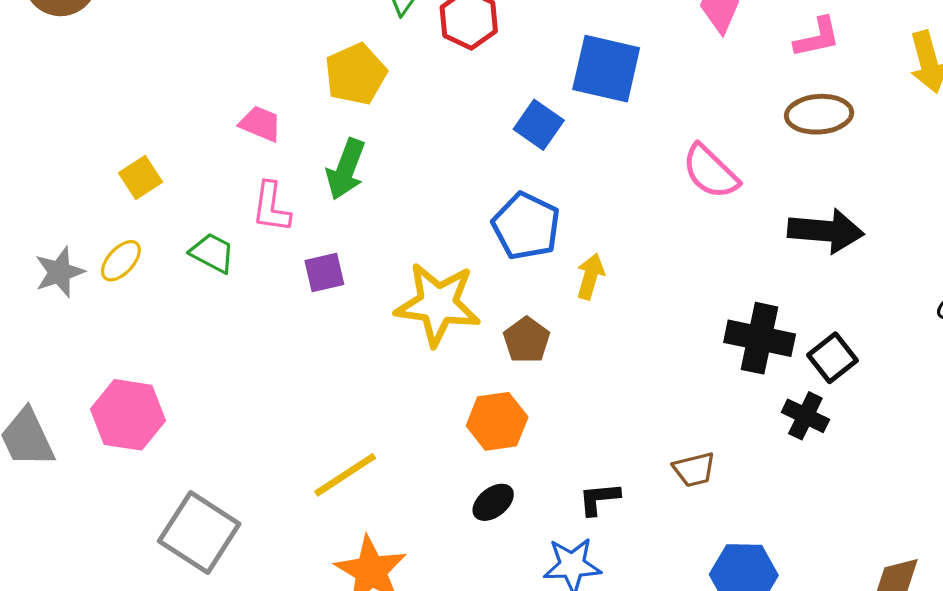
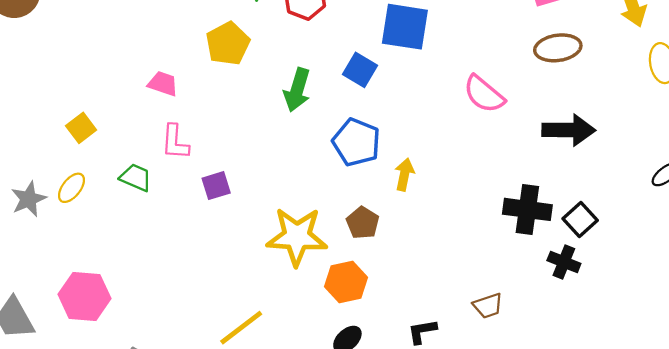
green arrow: (346, 169) -> (297, 90), moved
yellow star: (438, 304) -> (297, 237), moved

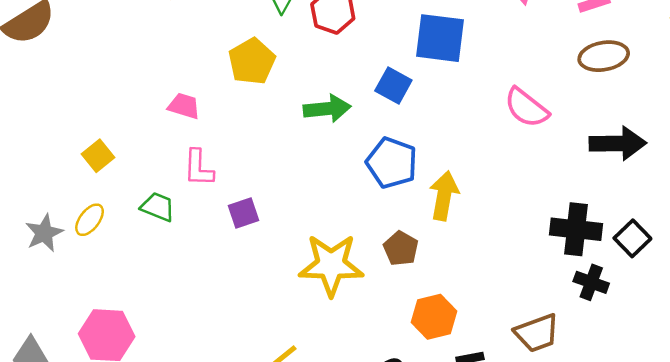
green arrow: (297, 90) -> (327, 109), turned -111
yellow arrow: (404, 175) -> (444, 196), size x1.4
black cross: (564, 262) -> (591, 282), moved
orange hexagon: (346, 282) -> (434, 317), moved
brown trapezoid: (488, 306) -> (537, 333), size x1.4

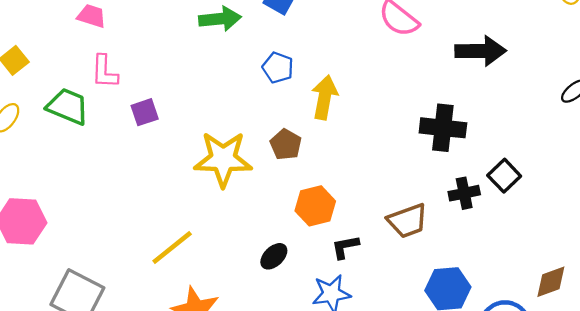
blue pentagon: (392, 163) -> (278, 68), size x0.7
green trapezoid: (158, 207) -> (68, 106), size x1.4
black square: (632, 238) -> (504, 176), moved
black cross: (591, 282) -> (464, 193), moved, turned -32

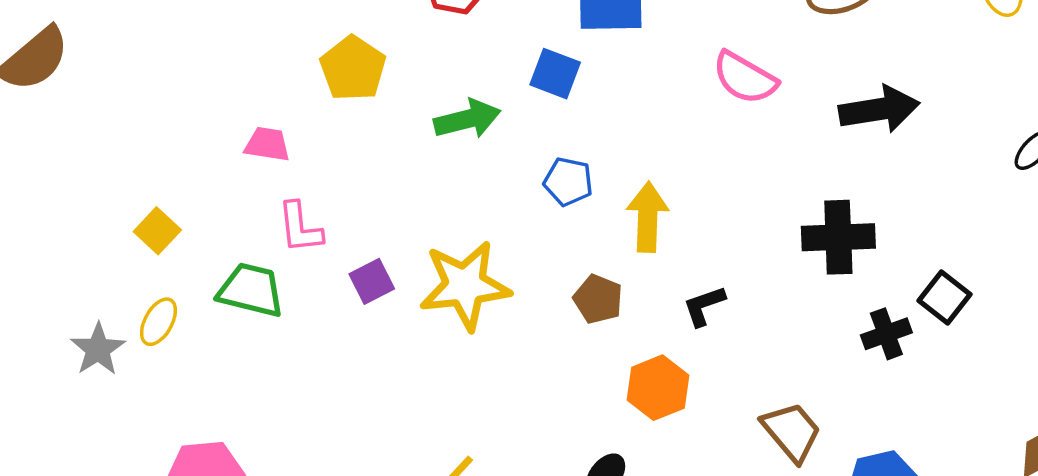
yellow star: (223, 159) -> (465, 285), moved
brown trapezoid: (407, 221) -> (792, 432), moved, turned -102
black L-shape: (345, 247) -> (704, 306), moved

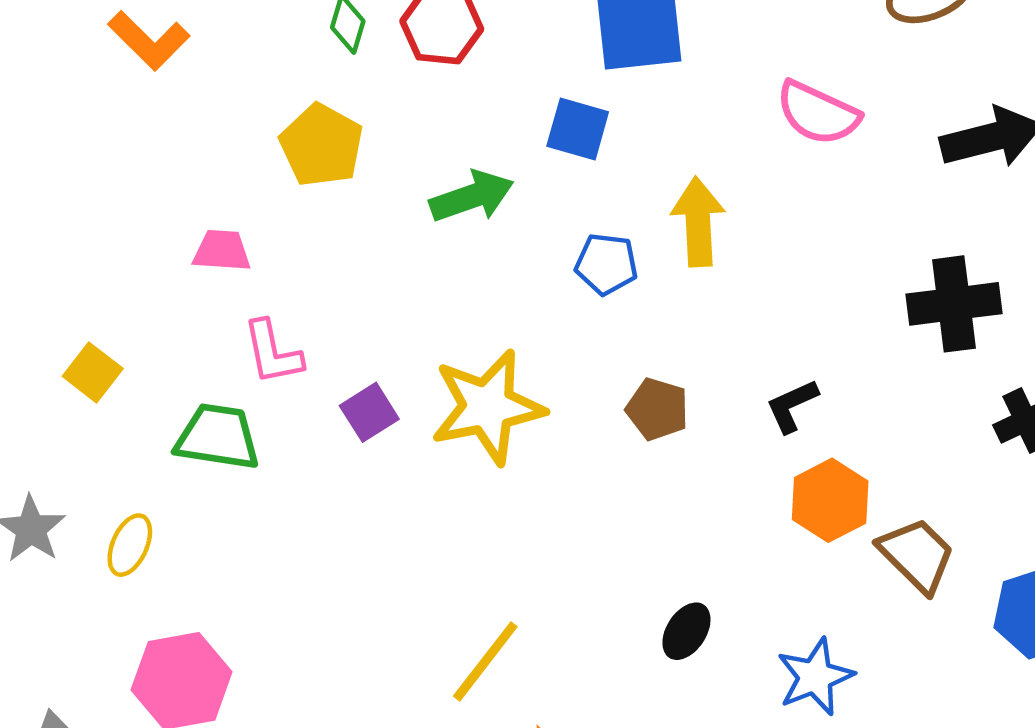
yellow arrow: (648, 217) -> (698, 222), moved
yellow ellipse: (158, 322) -> (130, 545), moved
orange hexagon: (658, 388) -> (830, 500), moved

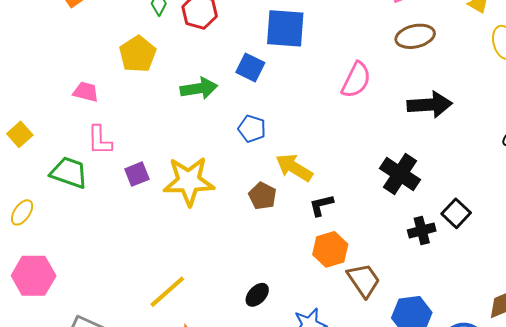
pink semicircle: (818, 113) -> (356, 80), turned -99
yellow arrow: (698, 222) -> (294, 168), moved, turned -66
black cross: (954, 304) -> (400, 174), turned 30

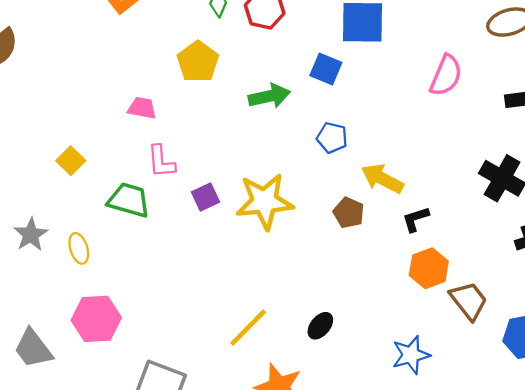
yellow ellipse: (22, 212) -> (79, 248), turned -48
black ellipse: (257, 295) -> (320, 326), moved

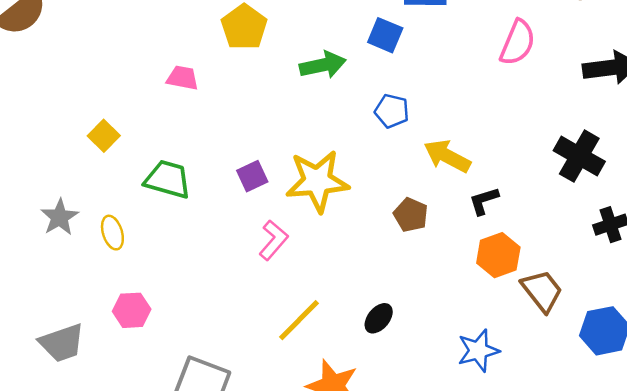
pink L-shape: (161, 161) -> (273, 240), moved, turned -135
brown pentagon: (349, 213) -> (411, 215), moved
pink hexagon: (96, 319) -> (132, 310), size x0.7
gray trapezoid: (33, 349) -> (62, 343), turned -72

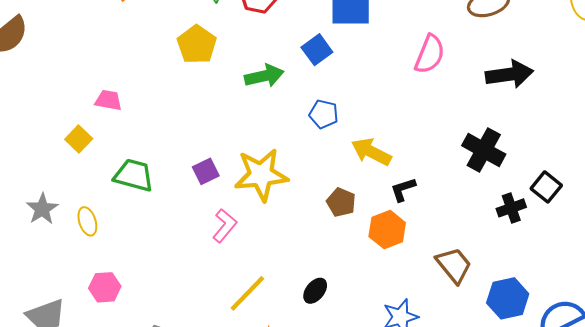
blue square: (385, 35) -> (317, 50), turned 32
pink trapezoid: (183, 78) -> (108, 100), moved
orange hexagon: (498, 255) -> (387, 230), moved

